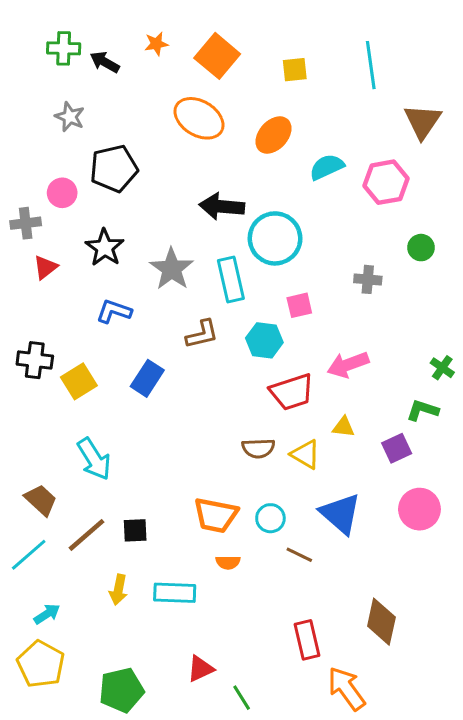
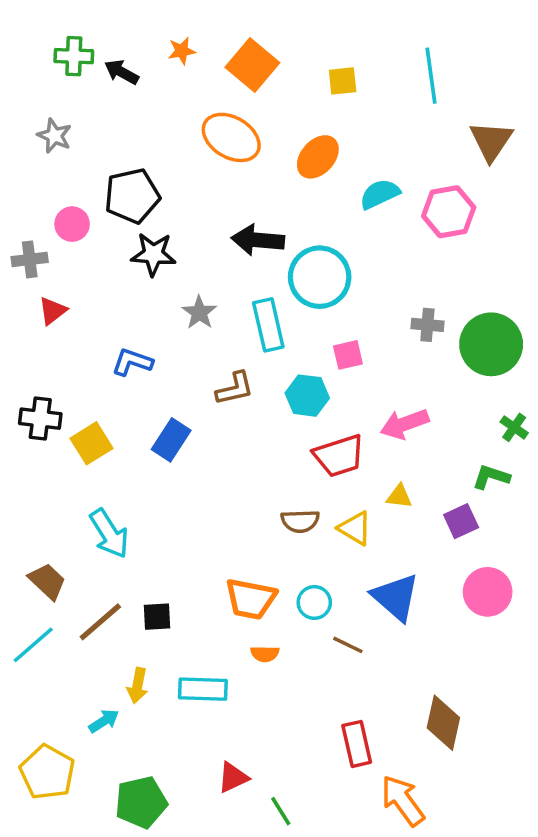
gray star: (70, 117) -> (54, 136), moved
black star: (105, 248) -> (153, 254), moved, turned -30
green circle: (421, 248) -> (491, 344), moved, size x2.0
gray star: (172, 269) -> (199, 313), size x0.7
cyan arrow: (47, 614) -> (104, 721), moved

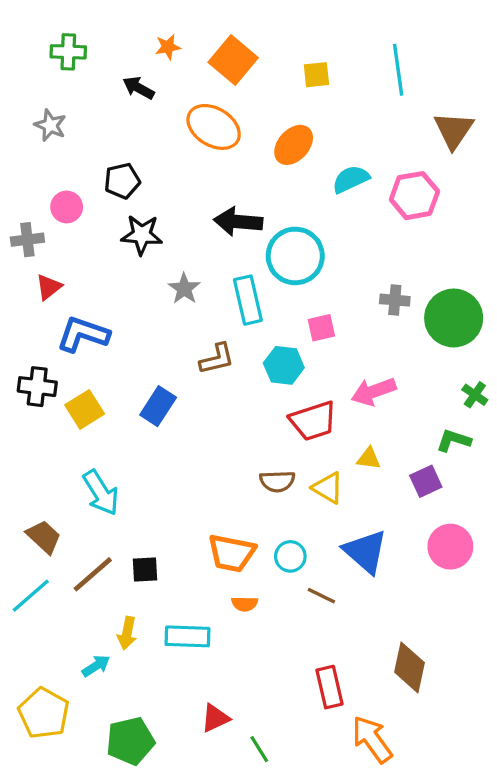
black arrow: (122, 72) -> (138, 88), moved
black pentagon: (132, 196) -> (122, 181), size x0.7
blue L-shape: (132, 362) -> (83, 334), moved, size x1.4

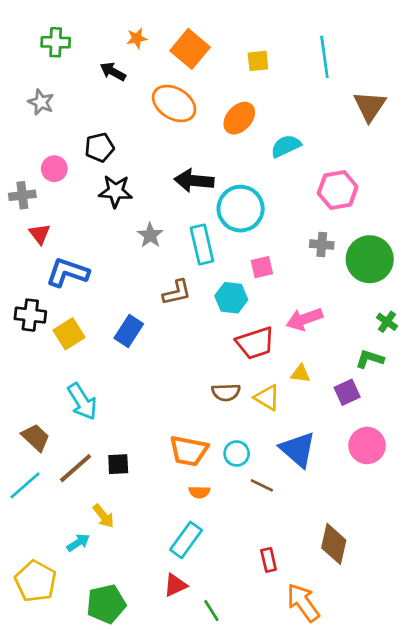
pink hexagon: (414, 196) -> (338, 190), moved
red triangle: (49, 287) -> (40, 234), turned -30
yellow arrow: (127, 633) -> (104, 516), turned -50
cyan rectangle: (187, 636) -> (186, 540), moved, turned -56
red rectangle: (330, 687) -> (269, 560), size x0.7

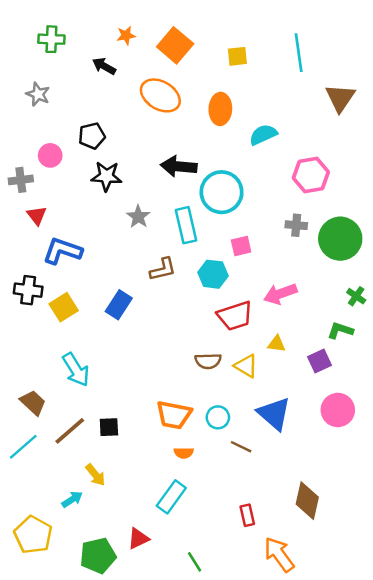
orange ellipse: (239, 118) -> (220, 109), turned -40
red triangle: (175, 585) -> (138, 539), moved

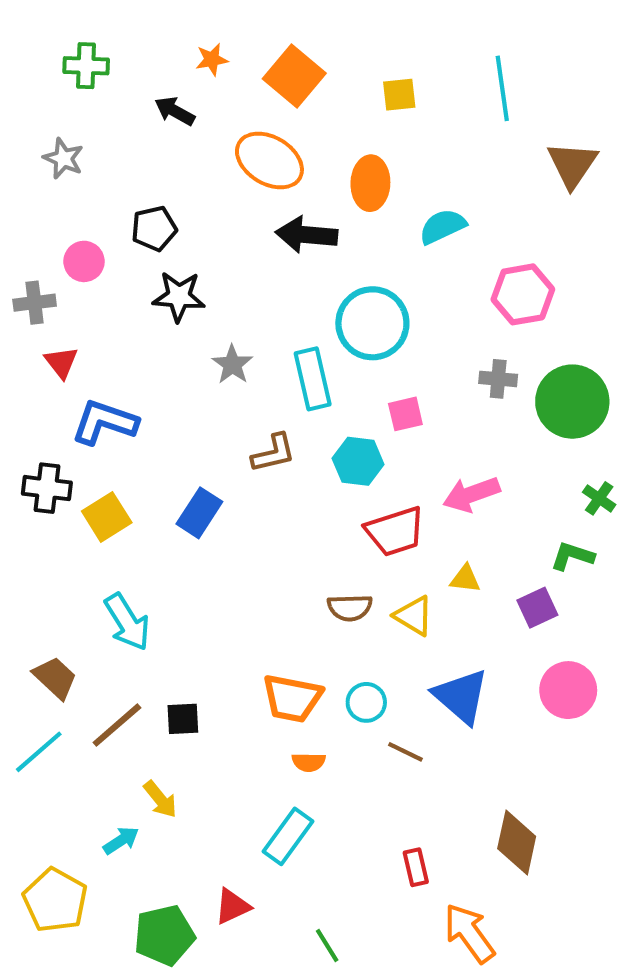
black arrow: (179, 166) -> (307, 235), moved

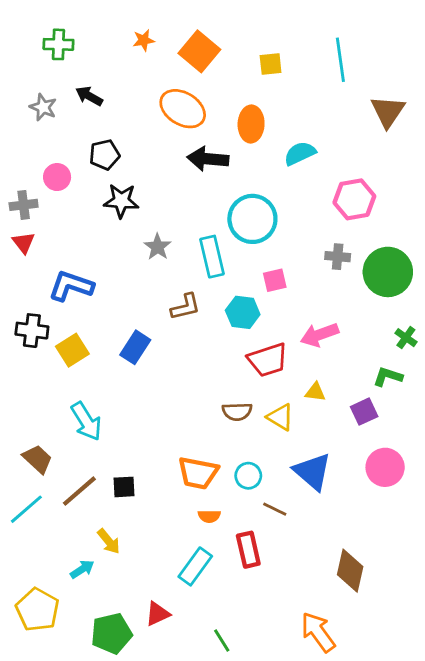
black arrow: (175, 111) -> (89, 96), moved
red triangle: (61, 362) -> (24, 243), moved
red rectangle: (416, 867) -> (248, 550), moved, size x1.4

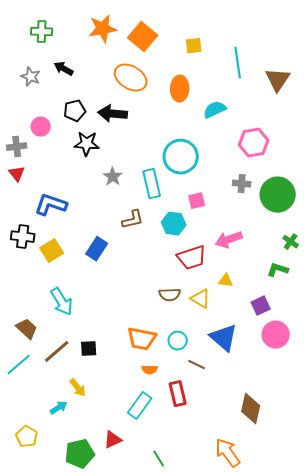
orange star: (144, 40) -> (103, 29), size x1.8
cyan line: (340, 60) -> (238, 63), moved
black arrow: (208, 159) -> (113, 114), moved
purple square: (364, 412) -> (261, 306), moved
yellow pentagon: (38, 610) -> (27, 437), size x0.7

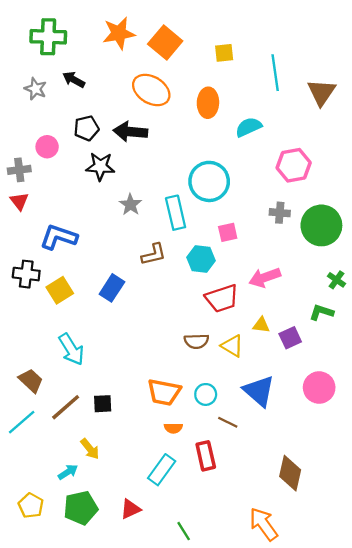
green cross: (42, 32) -> (48, 37), size x1.4
purple square: (261, 306) -> (290, 338), moved
green pentagon: (80, 454) -> (81, 508), moved

